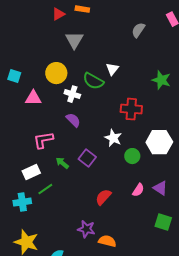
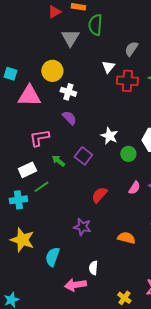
gray semicircle: (138, 30) -> (131, 49), moved
green semicircle: (93, 81) -> (95, 25), moved, turned 65
pink triangle: (33, 98) -> (29, 96), size x1.4
red cross: (131, 109) -> (127, 81), moved
orange semicircle: (107, 241) -> (126, 238), moved

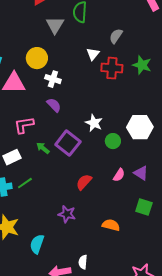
purple square: (83, 156) -> (68, 143), size x1.4
green line: (41, 187) -> (25, 183), moved
white semicircle: (93, 268) -> (83, 262), moved

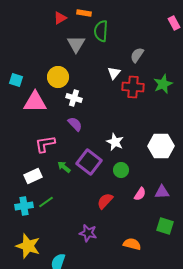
green star: (142, 65) -> (163, 84), turned 30
green circle: (113, 141) -> (121, 170), moved
purple triangle: (141, 173) -> (162, 192), turned -35

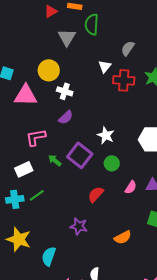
purple semicircle: (75, 124) -> (66, 117), turned 91
orange semicircle: (132, 244) -> (123, 237), turned 138

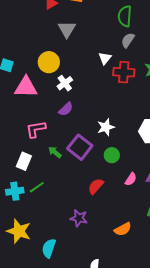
green semicircle: (92, 24) -> (125, 16), moved
white cross: (65, 91) -> (65, 83), turned 35
white star: (106, 135) -> (106, 127), turned 30
white rectangle: (24, 169) -> (24, 161), turned -42

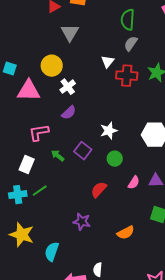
purple square: (80, 147) -> (83, 151), size x0.7

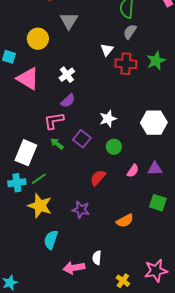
yellow circle: (52, 66) -> (38, 39), moved
pink triangle: (29, 91) -> (28, 79), turned 30
pink L-shape: (39, 133) -> (54, 121), moved
white rectangle: (27, 165) -> (26, 153), size x1.4
yellow star: (22, 235) -> (40, 206), moved

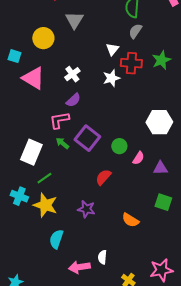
white star: (108, 119) -> (111, 78), moved
purple square: (82, 139) -> (87, 138), size x1.4
pink semicircle: (133, 171) -> (138, 158), moved
cyan cross: (17, 183) -> (19, 196), moved, turned 30
orange semicircle: (125, 221) -> (130, 220), turned 60

